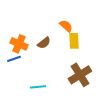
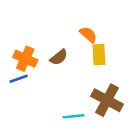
brown cross: (80, 75) -> (107, 100), turned -30
cyan line: (38, 87) -> (74, 116), moved

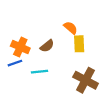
cyan line: (74, 116) -> (40, 72), moved

